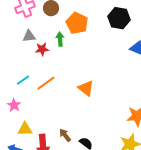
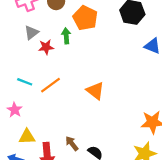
gray triangle: (29, 36) -> (31, 33), turned -32
cyan line: (23, 80) -> (25, 82), turned 56

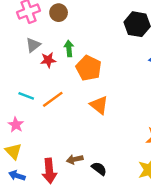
orange pentagon: (85, 18) -> (89, 68), moved
yellow triangle: (27, 137) -> (13, 151), moved, turned 48
brown arrow: (72, 143) -> (75, 159), turned -64

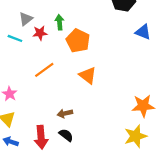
cyan line: (26, 96) -> (15, 38), moved
brown arrow: (75, 159) -> (65, 113), moved
black semicircle: (99, 169) -> (66, 135), moved

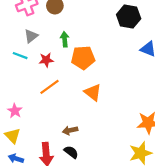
red star: (40, 33) -> (46, 60), moved
orange pentagon: (78, 41) -> (83, 58), turned -30

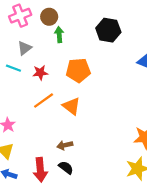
black hexagon: (129, 17) -> (108, 30), moved
green arrow: (65, 39) -> (59, 35), moved
orange triangle: (93, 92) -> (72, 106), moved

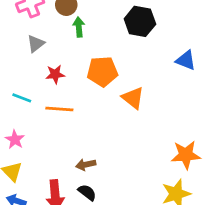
cyan line: (13, 68) -> (22, 98), moved
orange line: (44, 101) -> (59, 109), turned 40
orange triangle: (72, 106) -> (133, 98), moved

